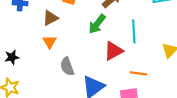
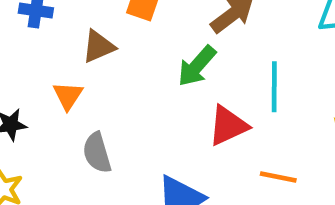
orange triangle: (50, 42) -> (68, 96), moved
gray semicircle: (67, 66) -> (97, 153), moved

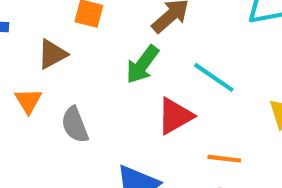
cyan line: (274, 87) -> (214, 77), turned -51
gray semicircle: (97, 153) -> (75, 125), moved

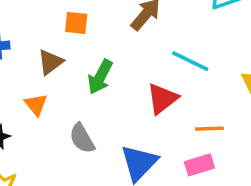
green arrow: (142, 65) -> (100, 77), moved
gray semicircle: (75, 125) -> (82, 138), moved

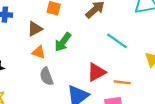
red triangle: (162, 99) -> (96, 72), moved
orange triangle: (36, 105) -> (39, 52), moved, turned -40

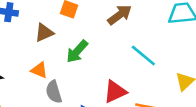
orange triangle: (39, 52) -> (39, 70), moved

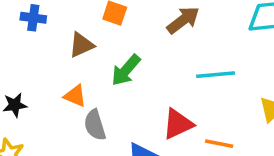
cyan line: (143, 55) -> (216, 75), turned -44

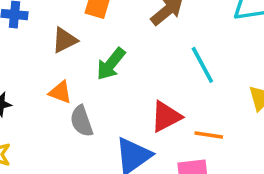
cyan line: (216, 75) -> (202, 65), turned 69

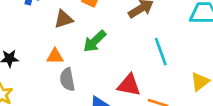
orange triangle: (60, 92) -> (55, 56), turned -30
red triangle: (166, 117) -> (129, 85), turned 30

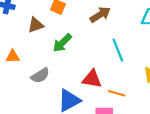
orange triangle: (55, 56) -> (13, 56), moved
gray semicircle: (67, 80) -> (40, 76), turned -108

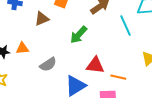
green arrow: (62, 43) -> (79, 35), moved
cyan line: (118, 50) -> (125, 26), moved

